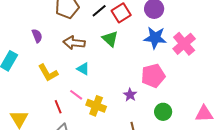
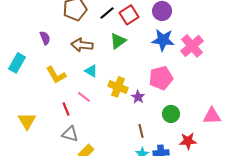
green triangle: (110, 39) -> (118, 41), turned 42
yellow cross: (96, 106) -> (118, 87), moved

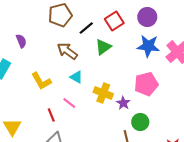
black line: (107, 13) -> (86, 28), moved
purple semicircle: (45, 38) -> (21, 41), moved
brown arrow: (82, 45) -> (67, 51), turned 30
green circle: (171, 114) -> (140, 122), moved

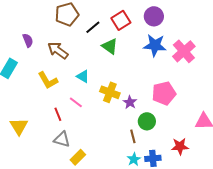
green triangle: (103, 47) -> (110, 46), turned -48
brown arrow: (67, 51) -> (58, 50), moved
pink pentagon: (146, 84) -> (164, 93), moved

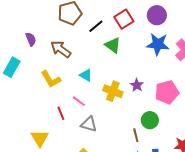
purple star: (130, 102) -> (137, 85), moved
yellow triangle: (19, 126) -> (40, 138), moved
gray triangle: (62, 139) -> (89, 124), moved

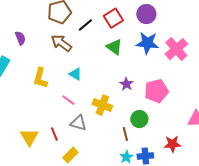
green triangle: (113, 45) -> (114, 47), moved
brown arrow: (61, 49) -> (61, 43), moved
yellow L-shape: (51, 79) -> (40, 78), turned 45
yellow cross: (113, 91) -> (102, 105), moved
red line: (61, 113) -> (54, 134), moved

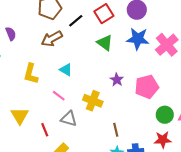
brown arrow: (61, 43) -> (52, 39), turned -65
green circle: (139, 119) -> (165, 115), moved
yellow triangle: (29, 137) -> (20, 116), moved

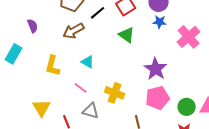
blue star: (138, 39) -> (160, 22), moved, size x0.6
purple star: (117, 80) -> (156, 69), moved, size x1.6
pink pentagon: (147, 87) -> (158, 98), moved

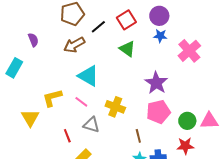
cyan triangle: (88, 62) -> (88, 76), size x1.6
yellow L-shape: (53, 66) -> (52, 98), moved, turned 60
yellow triangle: (42, 108) -> (30, 118), moved

